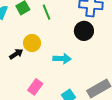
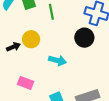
pink rectangle: (35, 87) -> (25, 83), turned 63

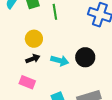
black circle: (84, 38) -> (85, 57), moved
black arrow: (13, 47) -> (33, 59), moved

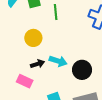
black circle: (85, 57) -> (82, 70), moved
black arrow: (33, 59) -> (37, 64), moved

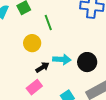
green line: (56, 12) -> (48, 23), moved
pink rectangle: (25, 81) -> (34, 87), turned -49

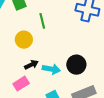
cyan arrow: (62, 59) -> (51, 69), moved

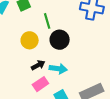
black circle: (76, 65) -> (60, 40), moved
pink rectangle: (21, 84) -> (40, 84), moved

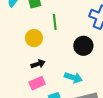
black circle: (60, 40) -> (83, 46), moved
cyan arrow: (58, 69) -> (73, 78), moved

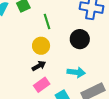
yellow circle: (34, 38) -> (41, 46), moved

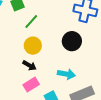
green line: (47, 21) -> (31, 22), moved, turned 56
black arrow: (39, 66) -> (29, 66), turned 56

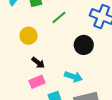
green line: (31, 22) -> (59, 17), moved
yellow circle: (33, 46) -> (29, 36), moved

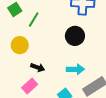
green line: (59, 17) -> (34, 19), moved
pink rectangle: (37, 82) -> (30, 86), moved

